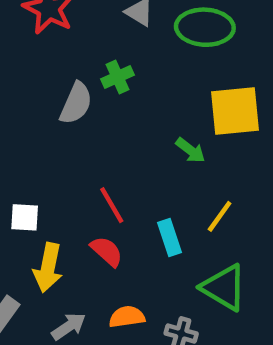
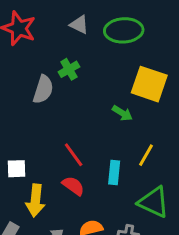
yellow square: (235, 111) -> (149, 84), turned 30
cyan rectangle: (169, 238) -> (114, 172), turned 30

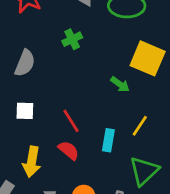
gray semicircle: (43, 89) -> (25, 63), moved
white square: (17, 169) -> (25, 111), moved
green triangle: (154, 202) -> (144, 171), turned 48

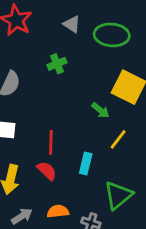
red line: (71, 121) -> (51, 142), turned 30
yellow line: (140, 126) -> (118, 139), moved

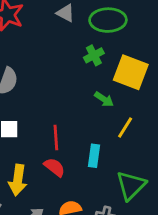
green cross: (57, 64) -> (94, 55), moved

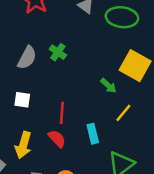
green cross: (94, 55) -> (58, 52), moved, turned -35
cyan rectangle: (94, 156) -> (93, 134), turned -30

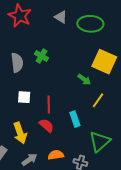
gray semicircle: (27, 58) -> (17, 63), turned -30
white square: (22, 100) -> (24, 97), moved
yellow arrow: (23, 145) -> (20, 133), turned -30

